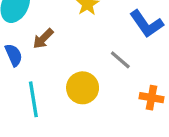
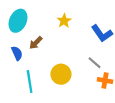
gray line: (120, 60) -> (95, 63), moved

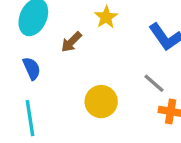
brown arrow: (36, 43) -> (71, 42), moved
cyan line: (30, 82) -> (30, 118), moved

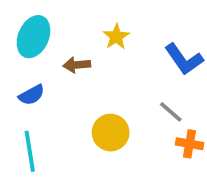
brown arrow: (71, 42) -> (77, 65), turned 40
blue semicircle: (32, 68) -> (32, 95), turned 85

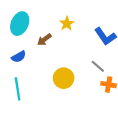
brown arrow: (77, 65) -> (44, 40), turned -32

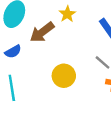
brown arrow: (44, 40) -> (42, 32), size x1.5

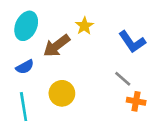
yellow circle: (64, 76) -> (62, 93), moved

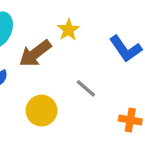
gray line: (123, 79) -> (86, 88), moved

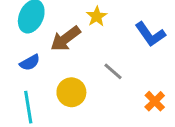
orange cross: (130, 120) -> (155, 101), turned 36

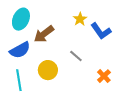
yellow star: (97, 16) -> (80, 19), moved
blue semicircle: (30, 63) -> (20, 50), size x1.5

